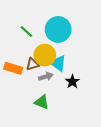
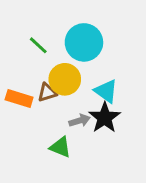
cyan triangle: (58, 63) -> (106, 91), moved
gray arrow: (46, 77) -> (80, 121), moved
black star: (72, 82) -> (105, 118), size x1.5

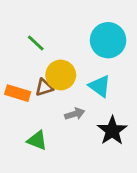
cyan circle: (84, 42) -> (108, 40), moved
black star: (105, 118) -> (112, 131), moved
green triangle: (60, 147) -> (37, 140), moved

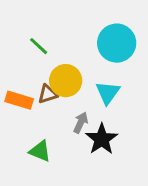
cyan triangle: (100, 86) -> (108, 93), turned 30
gray arrow: (75, 114) -> (81, 123), turned -48
black star: (112, 131) -> (102, 139), moved

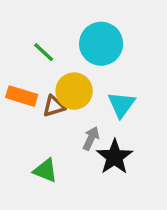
cyan circle: (117, 43) -> (101, 44), moved
orange rectangle: (19, 100) -> (22, 96), moved

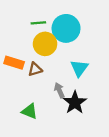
green line: (44, 52) -> (38, 23), moved, turned -48
yellow circle: (74, 91) -> (45, 44), moved
gray arrow: (91, 138) -> (59, 90), turned -48

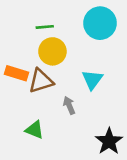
cyan circle: (66, 28) -> (100, 23), moved
brown triangle: (35, 69) -> (41, 81), size x1.5
black star: (75, 102) -> (109, 141), moved

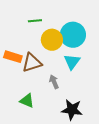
cyan circle: (100, 23) -> (73, 35), moved
yellow circle: (52, 51) -> (52, 40), moved
black star: (109, 141) -> (72, 110), moved, turned -30

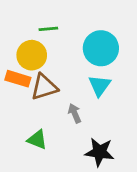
yellow circle: (52, 40) -> (32, 55), moved

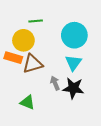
black star: (100, 152) -> (73, 88), moved

